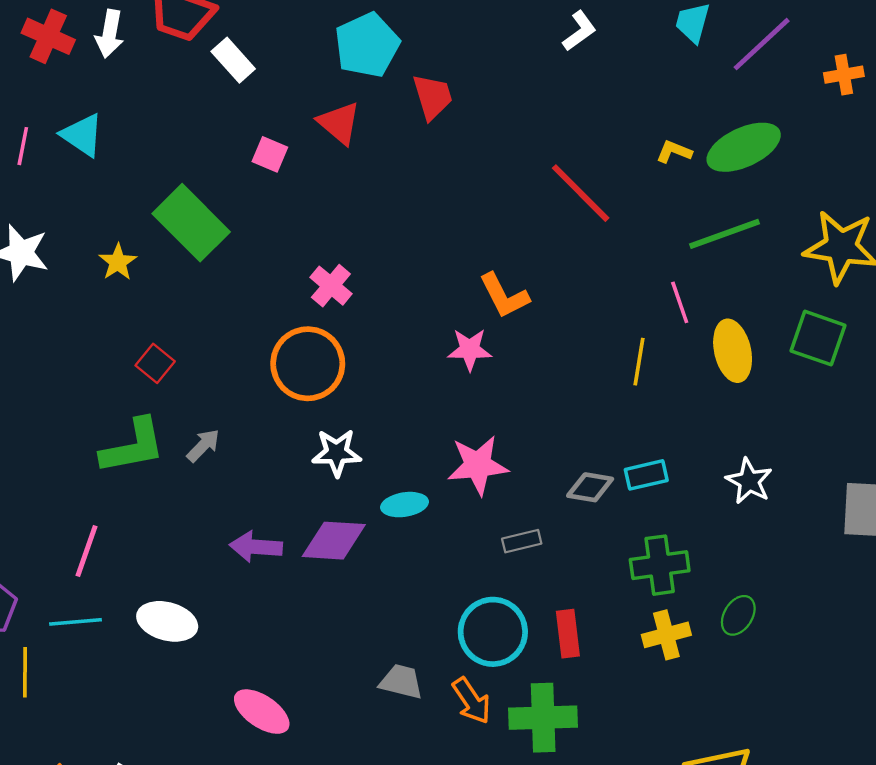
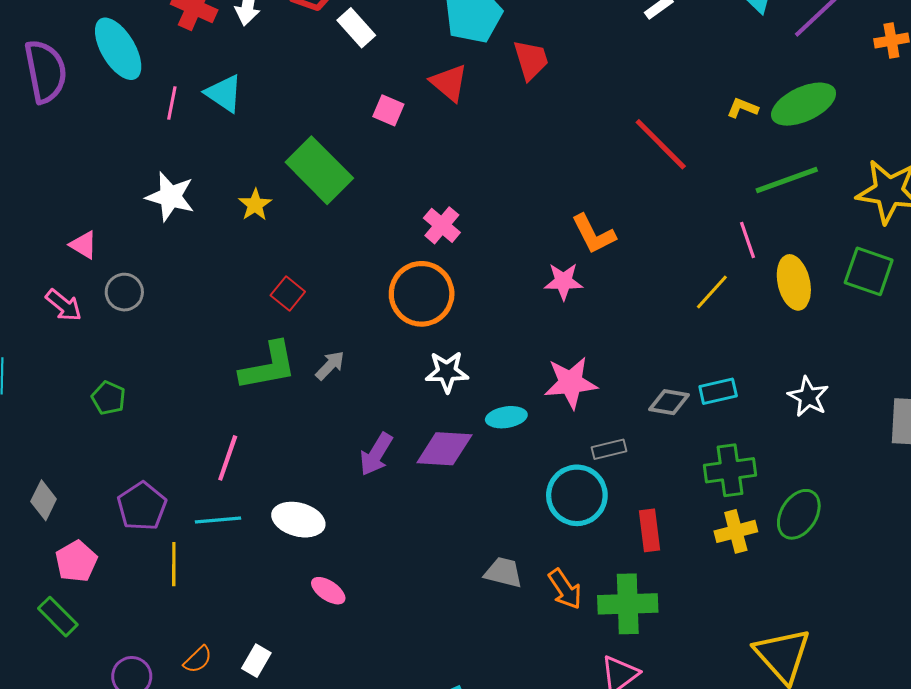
yellow line: (639, 362) -> (712, 292), turned 33
purple arrow: (256, 547) -> (376, 454), turned -63
green ellipse: (738, 615) -> (799, 514), size x1.4
cyan circle: (493, 632) -> (577, 495), moved
pink ellipse: (262, 712) -> (328, 591), moved, size x0.7

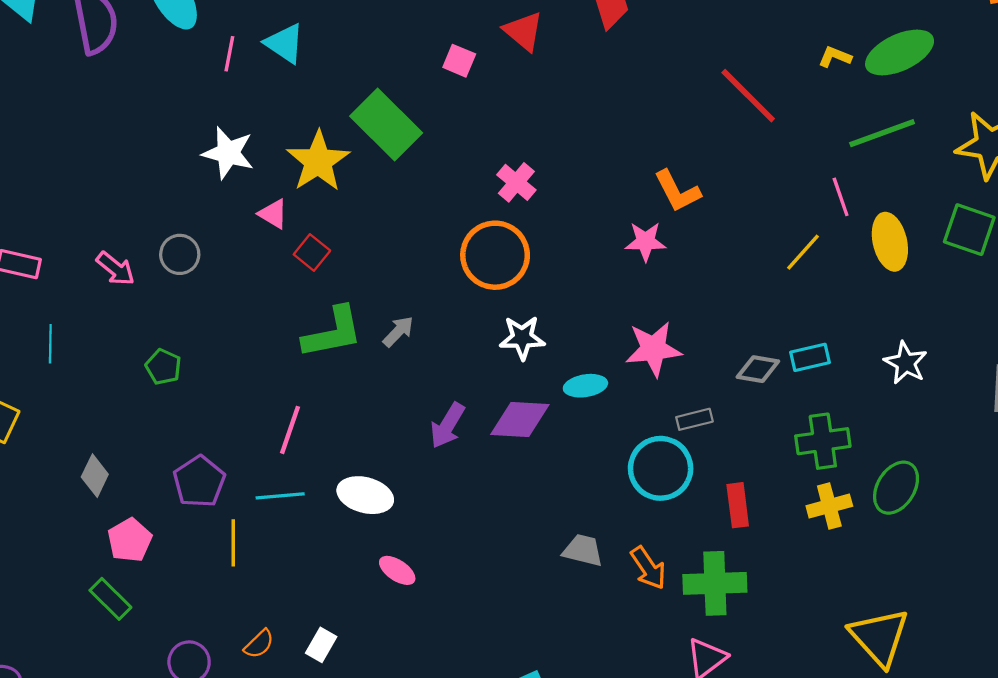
yellow star: (255, 205) -> (318, 161), size x1.8
pink triangle: (83, 245) -> (273, 214), moved
red square: (288, 293) -> (312, 253), moved

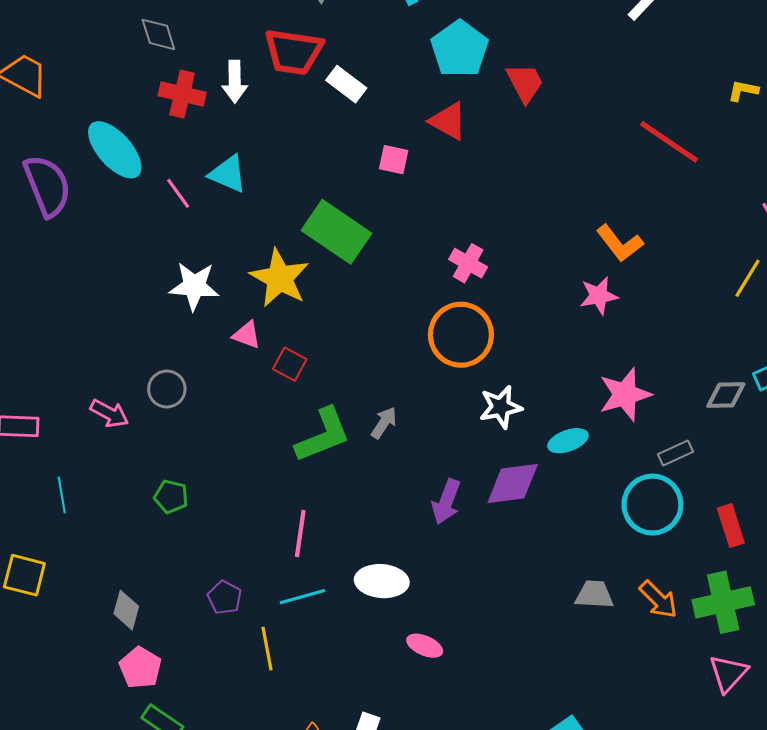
pink line: (229, 54) -> (178, 193), turned -36
purple pentagon: (199, 482) -> (225, 597), size x0.7
pink pentagon: (130, 540) -> (140, 668), moved

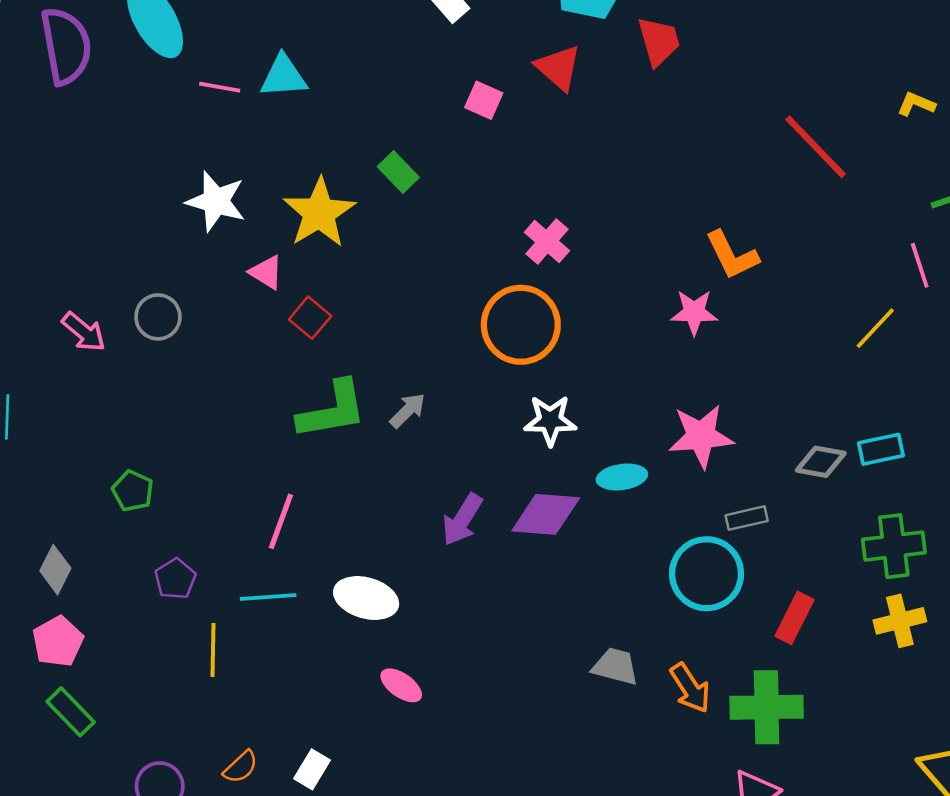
cyan triangle: (228, 174) -> (283, 76), turned -39
pink line: (178, 193) -> (220, 87), turned -56
green rectangle: (337, 232) -> (398, 172), size x0.5
green pentagon: (171, 497) -> (133, 491), moved
red rectangle: (731, 526) -> (794, 618), turned 33

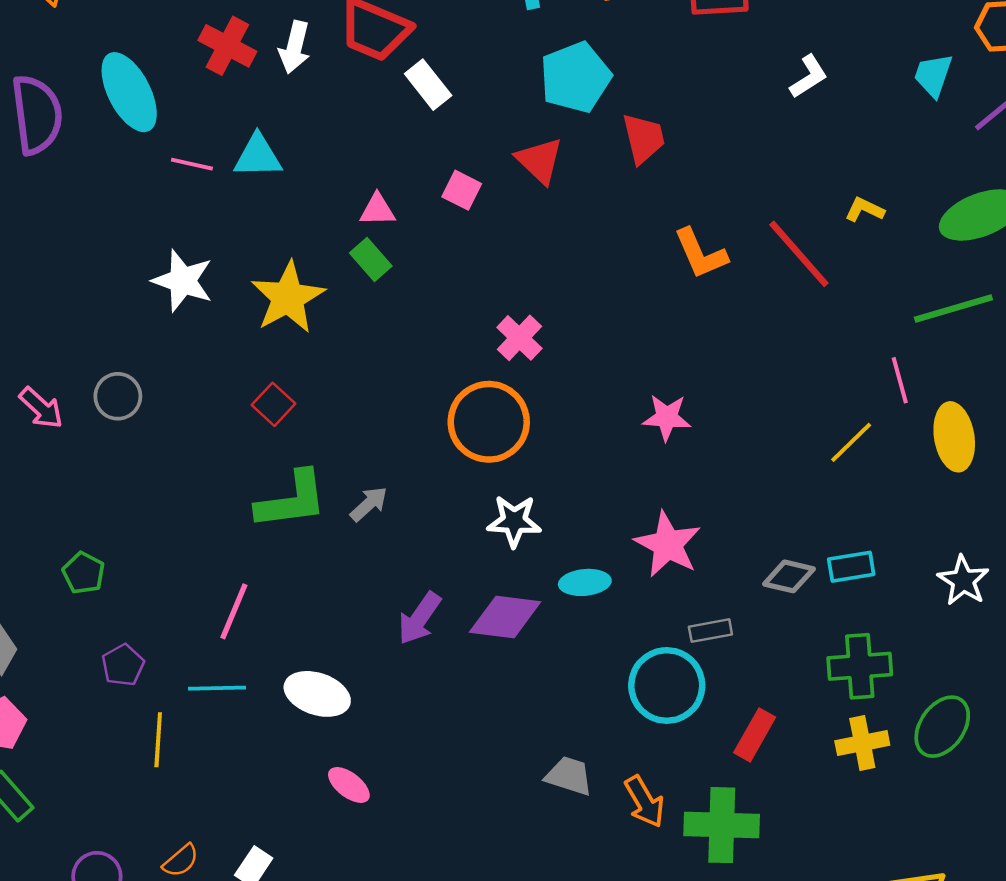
yellow L-shape: (916, 104) -> (864, 210), moved
orange L-shape: (732, 255) -> (701, 254), moved
pink triangle: (266, 272) -> (377, 210), moved, turned -36
pink star: (701, 436) -> (668, 544), turned 30

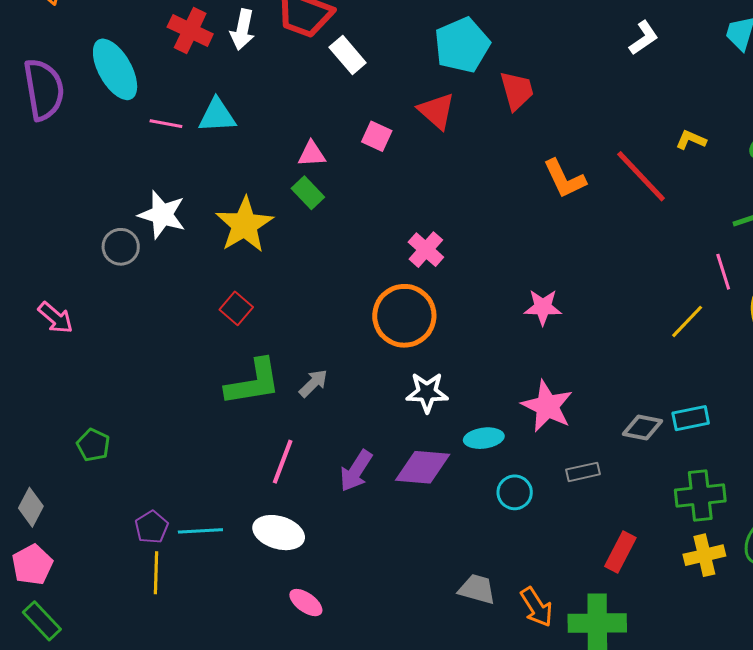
gray circle: (118, 396) -> (121, 247), moved
pink line: (234, 611) -> (283, 462), moved
purple pentagon: (123, 665) -> (152, 527), moved
cyan circle: (667, 685) -> (515, 492), moved, size x0.6

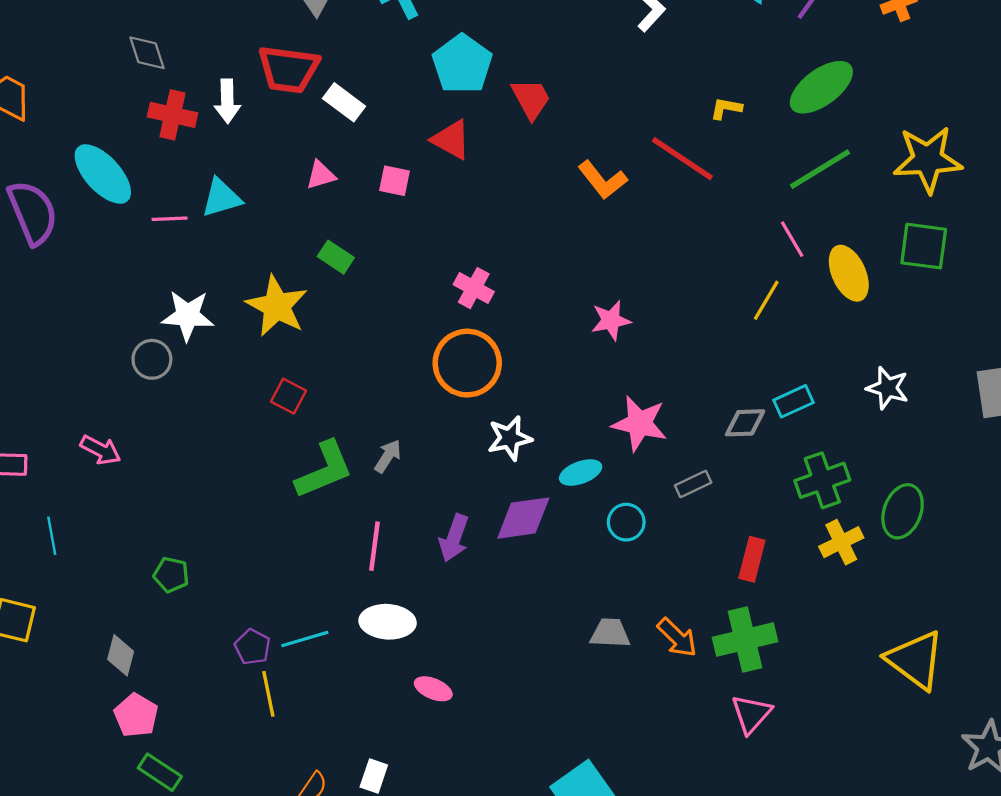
pink triangle: (312, 154) -> (321, 175), moved

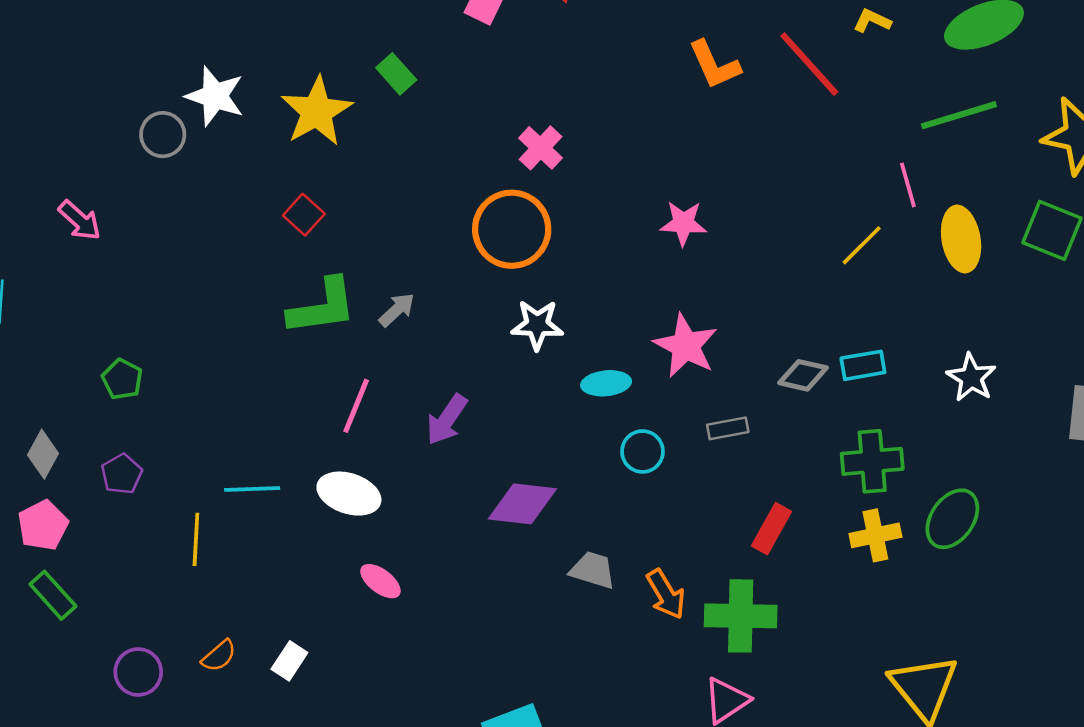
purple diamond: (523, 518) -> (522, 504), moved
purple pentagon: (252, 647) -> (122, 474), moved

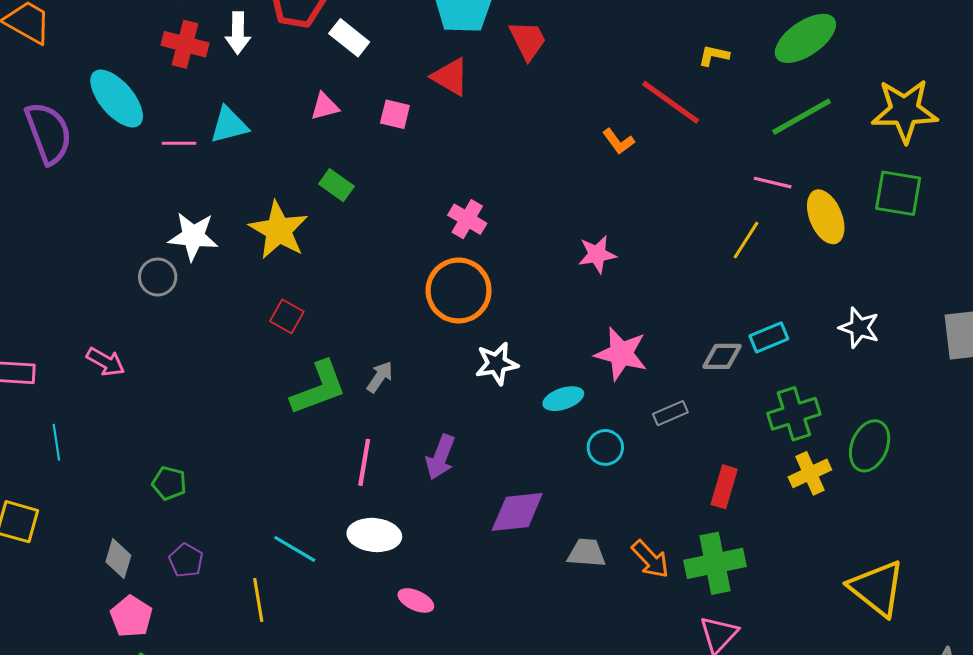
orange L-shape: (714, 65) -> (618, 141), moved, size x0.7
pink line: (908, 185) -> (773, 183), turned -48
cyan line: (252, 489) -> (295, 549), turned 45

